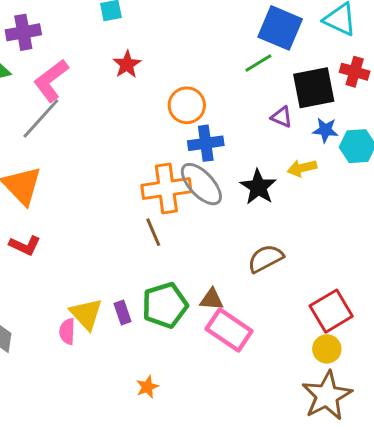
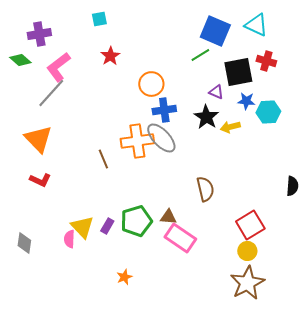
black star: (258, 187) -> (206, 117), moved
brown line: (153, 232) -> (103, 159), moved
brown semicircle: (266, 258) -> (205, 189), turned 105
purple rectangle: (123, 312) -> (107, 226), turned 49

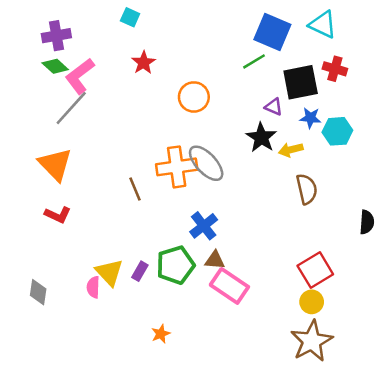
cyan square: (99, 19) -> (130, 17), turned 35
green diamond: (20, 60) -> (55, 66), moved
blue cross: (164, 110) -> (204, 226), moved, turned -30
brown semicircle: (205, 189) -> (307, 189), moved

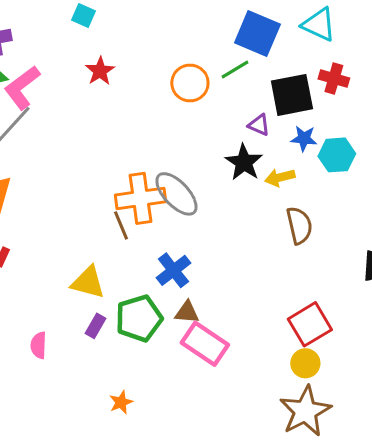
orange circle: (194, 97) -> (190, 83), moved
brown line: (135, 189) -> (121, 225), moved
yellow triangle: (109, 272) -> (88, 282), moved, turned -32

